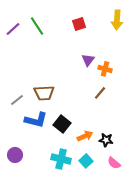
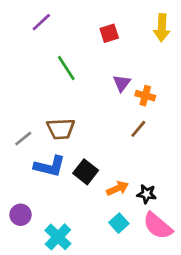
green line: (37, 26) -> (66, 68), moved
purple line: (13, 29) -> (41, 22), moved
cyan cross: (61, 159) -> (58, 237), moved, turned 30
pink semicircle: (114, 163) -> (158, 226), size x1.6

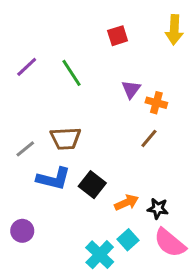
purple line: (41, 22) -> (27, 67), moved
cyan cross: (58, 237) -> (100, 255), moved

